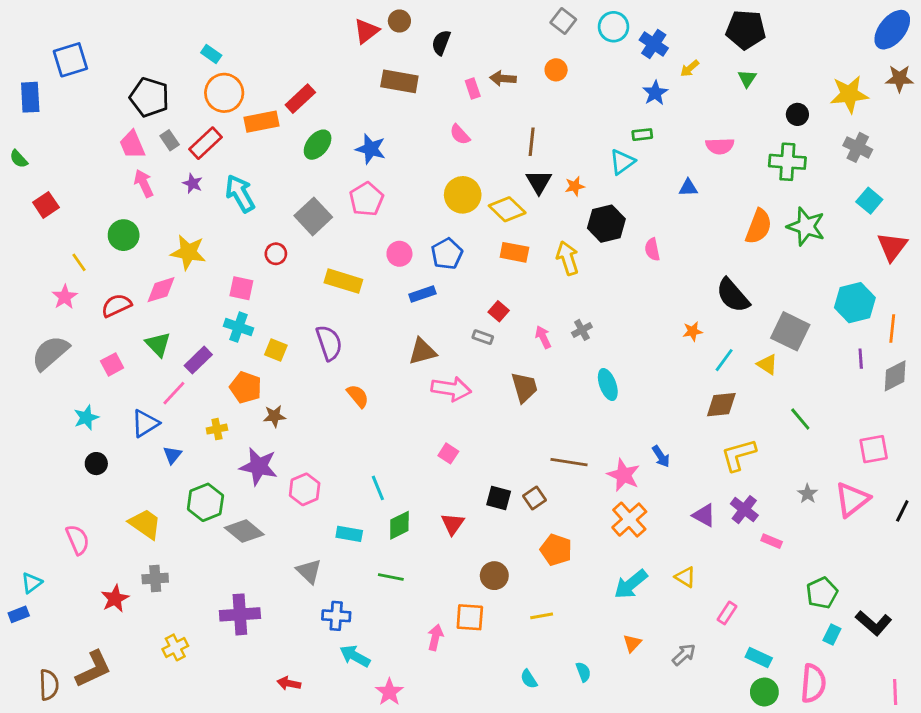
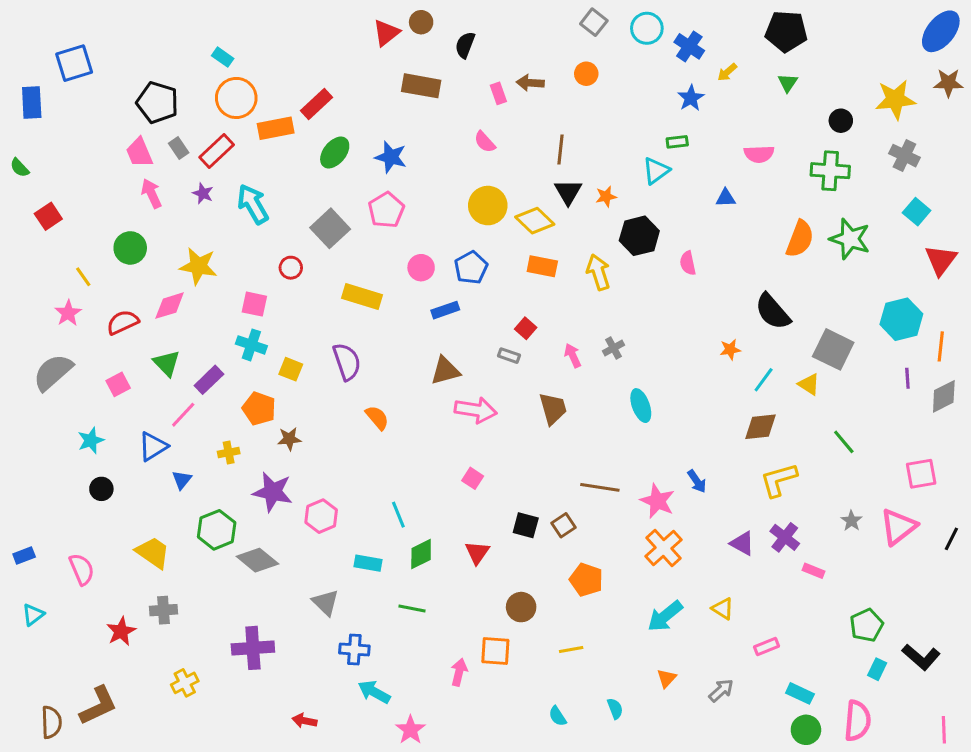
pink rectangle: (727, 613) -> (767, 646), turned 35
blue rectangle: (19, 614) -> (24, 556), moved

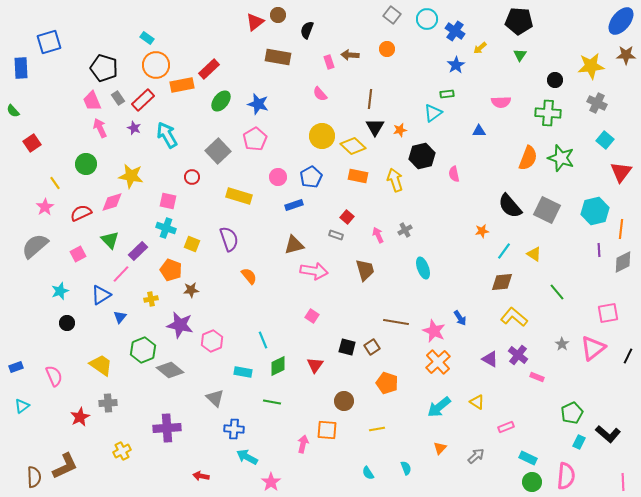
gray square: (833, 349) -> (547, 210), moved
yellow L-shape: (779, 480) -> (514, 317), turned 56

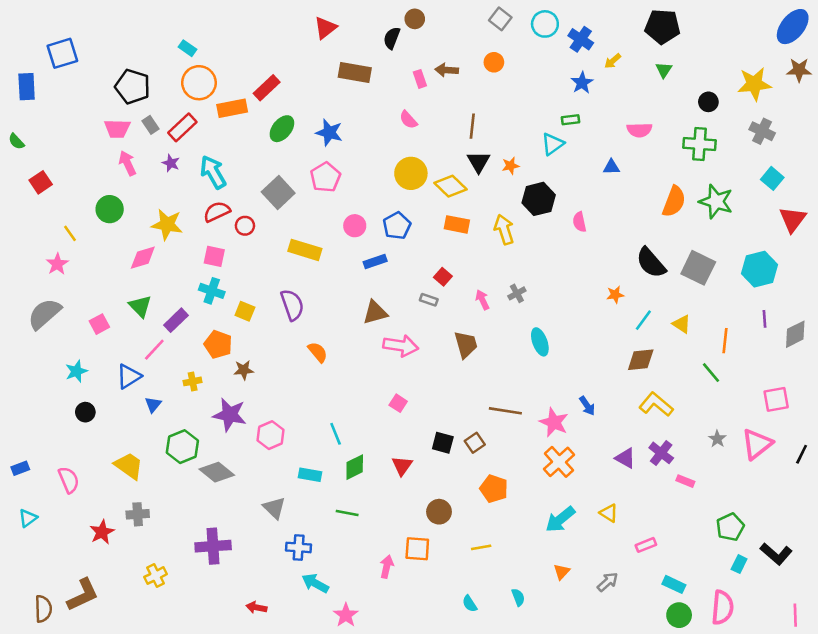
brown circle: (278, 15) -> (415, 19), moved
pink trapezoid: (92, 101) -> (117, 129), turned -65
red semicircle: (81, 213) -> (217, 212), moved
orange line: (621, 229) -> (725, 341), moved

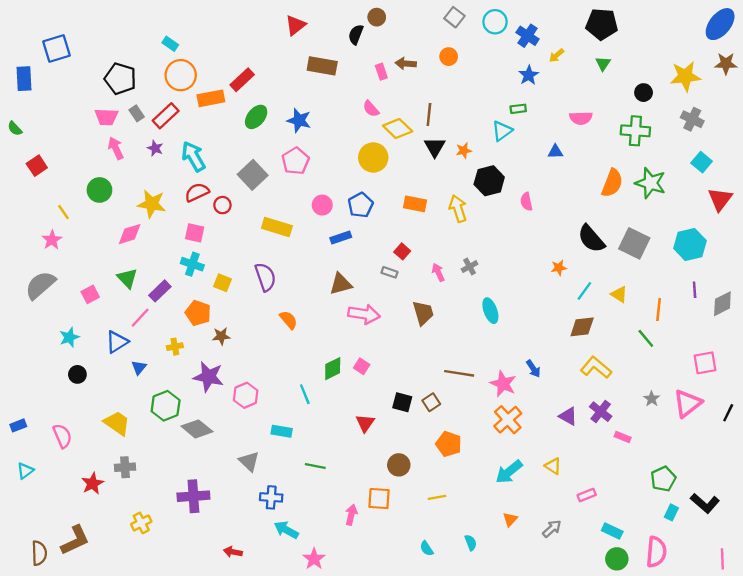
yellow diamond: (450, 186) -> (398, 128), moved
green diamond: (355, 467) -> (333, 369), moved

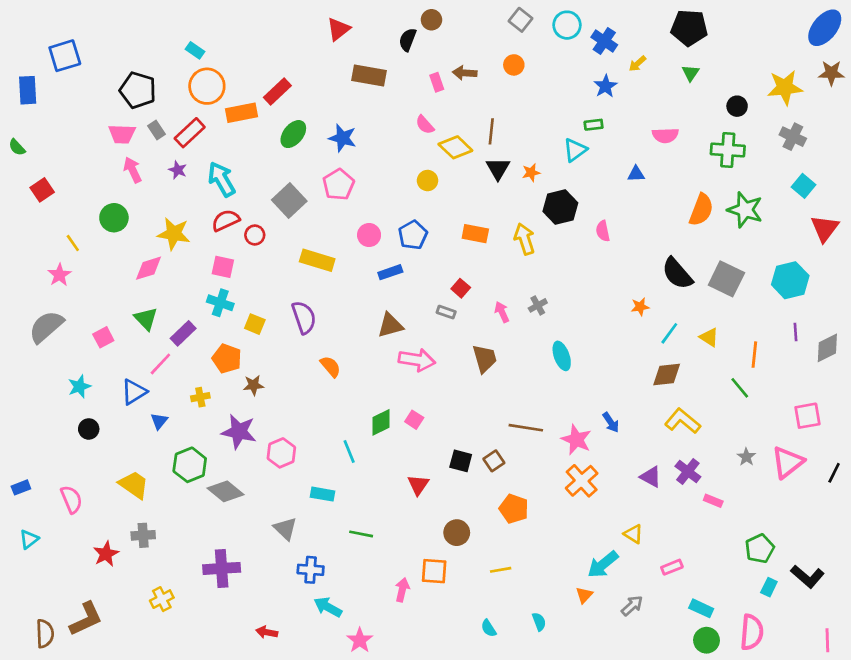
yellow circle: (373, 158) -> (427, 181), size x0.6
cyan arrow: (509, 472) -> (603, 564), moved

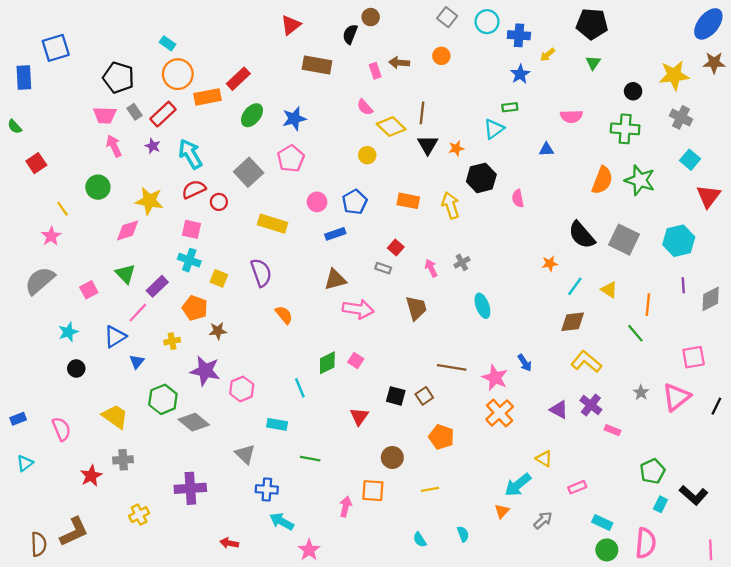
blue cross: (604, 41) -> (519, 35), turned -30
blue star: (342, 138) -> (294, 119), turned -30

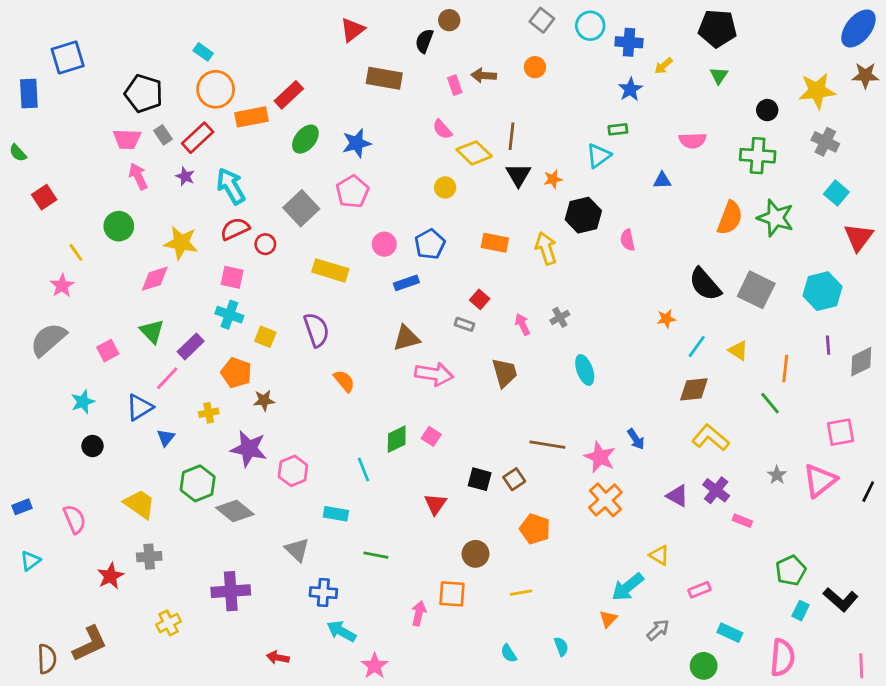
green circle: (607, 550) -> (704, 666), moved

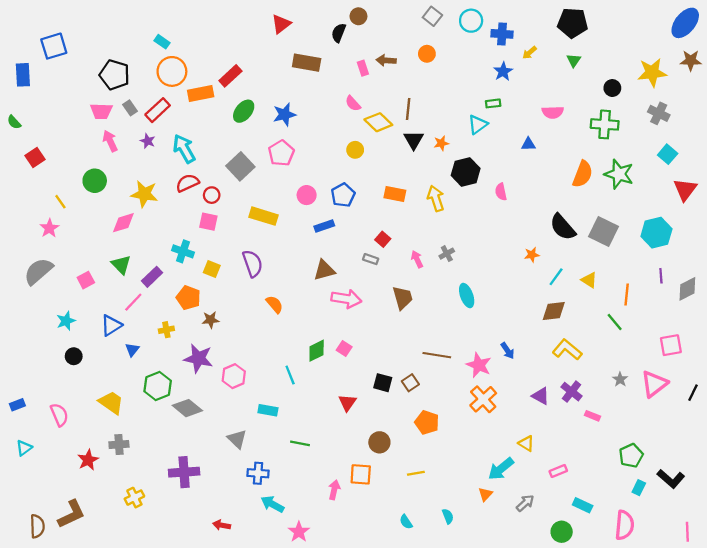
pink square: (232, 277) -> (208, 222), moved

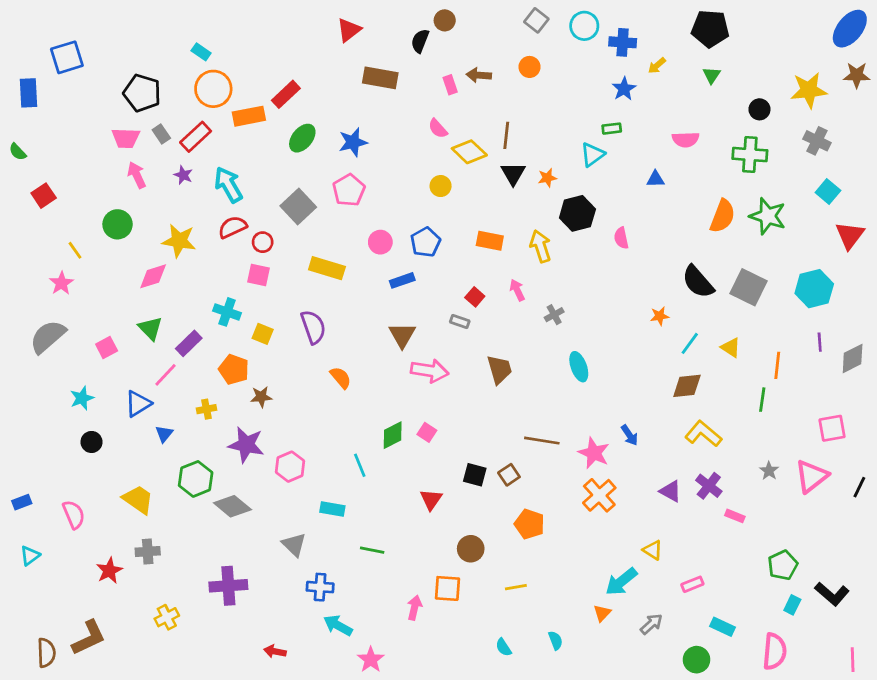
pink arrow: (417, 259) -> (517, 290), moved
brown triangle: (324, 270) -> (402, 335), turned -45
green line: (615, 322) -> (762, 400), turned 48

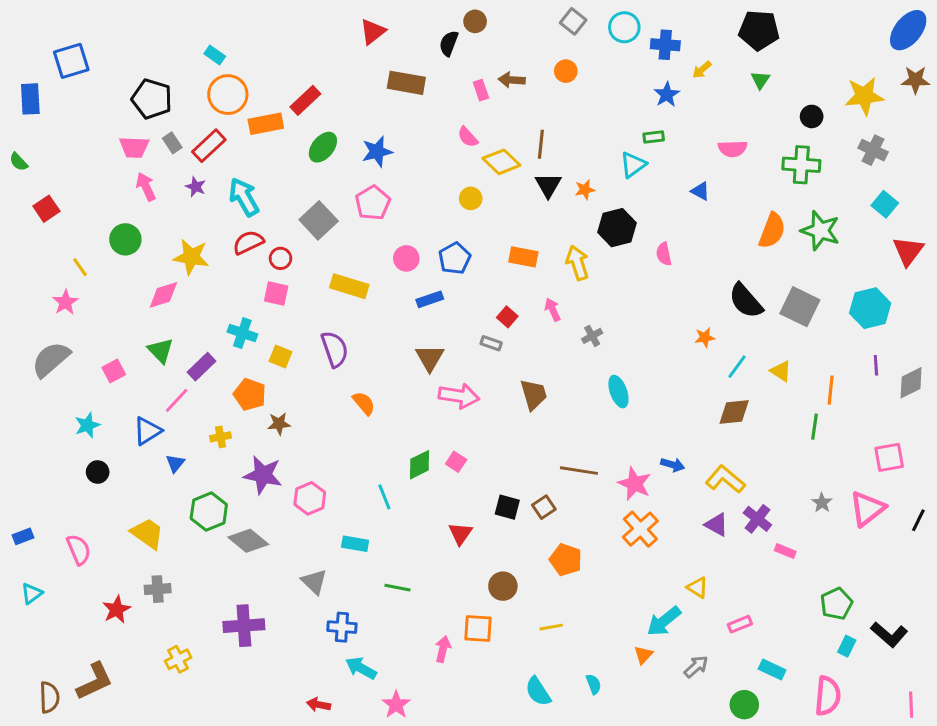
blue triangle: (655, 179) -> (700, 191), turned 30
yellow L-shape: (703, 434) -> (725, 479), moved
blue arrow: (629, 435) -> (673, 465), turned -40
cyan semicircle: (504, 647) -> (538, 691), size x1.5
red arrow: (275, 651) -> (319, 705), moved

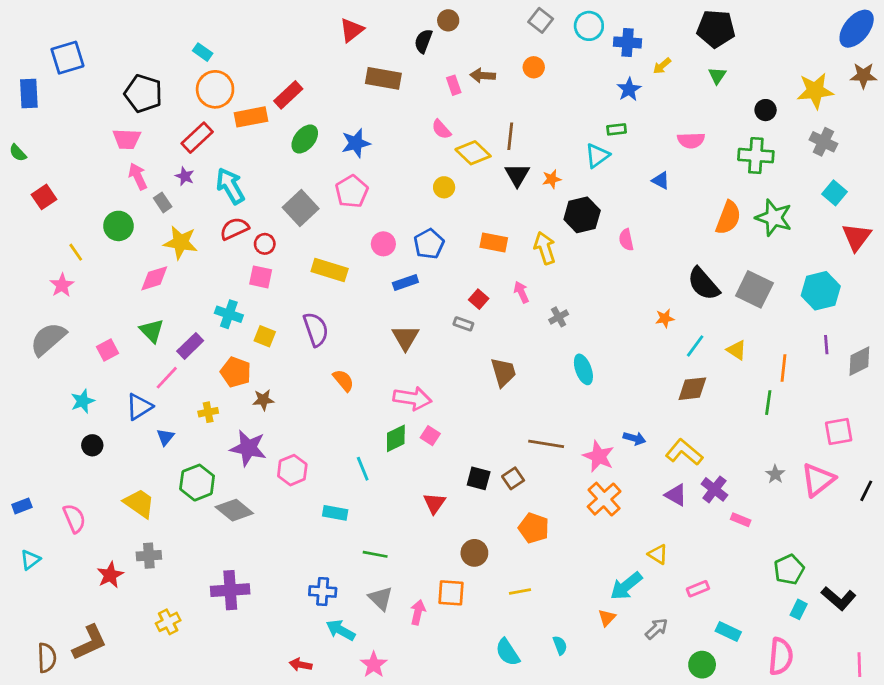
gray rectangle: (172, 143) -> (163, 202), moved
pink arrow: (459, 396) -> (412, 398), moved
gray triangle: (314, 582) -> (381, 598), moved

